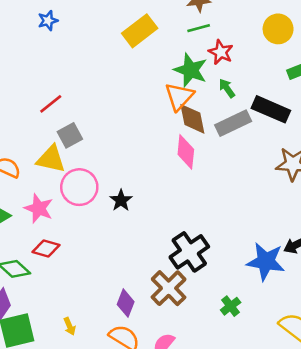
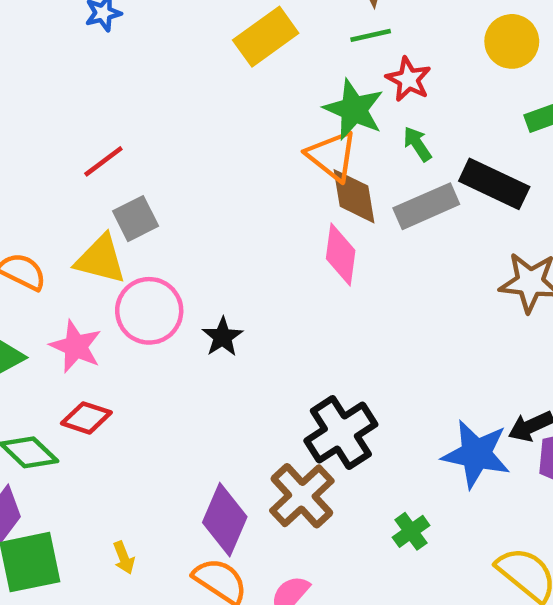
orange triangle: (179, 96) -> (332, 156), turned -36
purple diamond: (126, 303) -> (225, 520), size x1.4

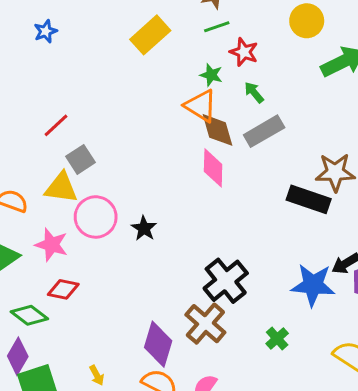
green star: (354, 109) -> (211, 75), size x0.6
black rectangle: (494, 184) -> (309, 199), moved

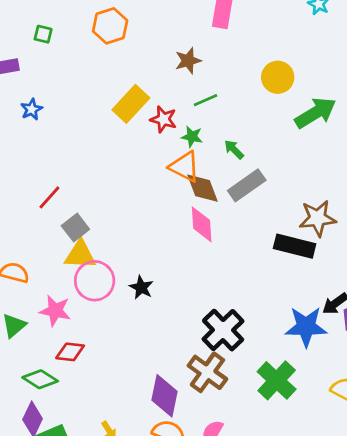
green line: (217, 27) -> (206, 100), moved
red star: (244, 52) -> (163, 119), moved
yellow triangle: (61, 188) -> (80, 255), moved
green cross: (277, 339) -> (277, 380), size x1.8

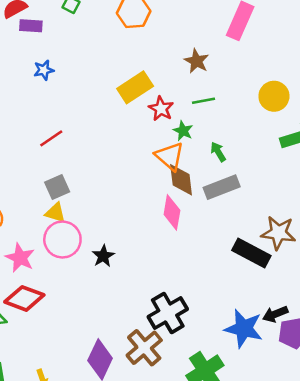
brown star: (188, 61) -> (197, 61), turned 30
red line: (49, 197) -> (51, 138), moved
yellow triangle: (80, 255) -> (55, 213), size x0.7
red diamond: (70, 352) -> (24, 298), size x1.4

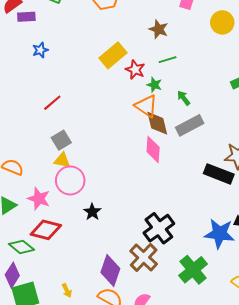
yellow circle: (274, 96) -> (222, 22), moved
black star: (103, 256) -> (92, 212), moved

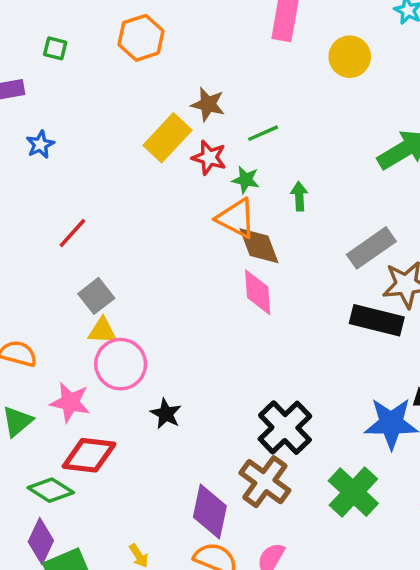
brown star: (159, 29) -> (208, 104), moved
green arrow: (184, 98) -> (299, 196), turned 42
gray rectangle: (190, 125) -> (371, 248), moved

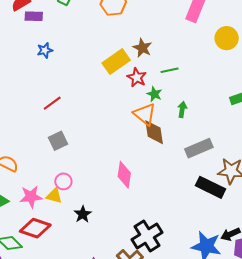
gray rectangle: (371, 248) -> (199, 148), moved
pink diamond: (258, 292) -> (124, 175), moved
yellow triangle: (102, 331) -> (54, 196), moved
pink circle: (121, 364) -> (63, 181), size x0.6
pink star: (70, 402) -> (31, 197), turned -30

